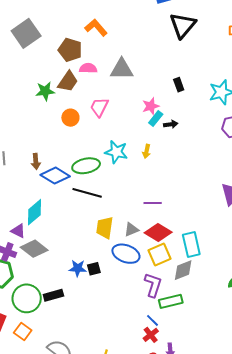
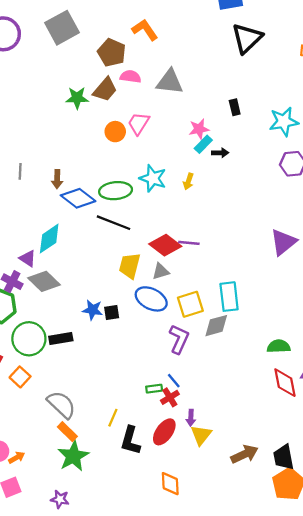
orange circle: (70, 118) -> (115, 132), moved
red diamond: (158, 233) -> (165, 245), moved
green rectangle: (171, 301) -> (154, 389), moved, size x0.6

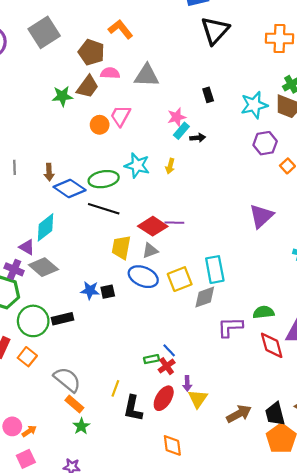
purple L-shape: (179, 339) -> (230, 327), moved, turned -112
green star: (73, 456) -> (81, 426), size x0.6

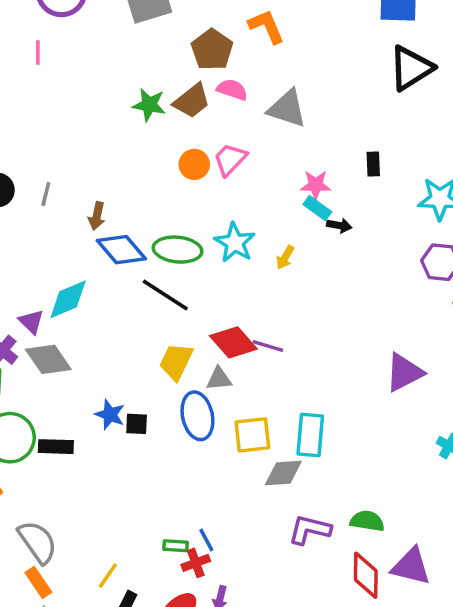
cyan rectangle: (181, 131) -> (317, 208), turned 70
blue ellipse: (143, 277) -> (197, 416), turned 40

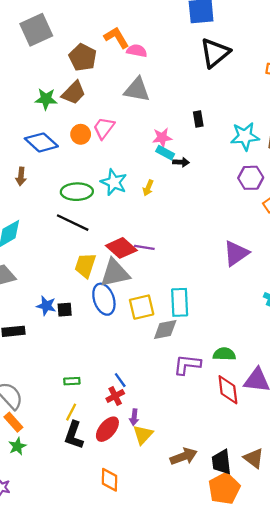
pink semicircle: (232, 90) -> (137, 51), moved
blue diamond: (121, 250) -> (41, 142), moved
gray triangle: (219, 379) -> (115, 273), size x1.8
green rectangle: (176, 546) -> (72, 381), moved
yellow line: (108, 576) -> (71, 412), moved

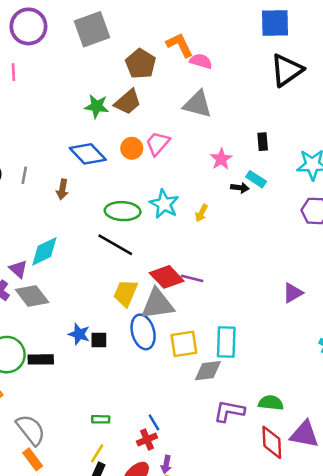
pink star: (162, 138) -> (221, 159), turned -30
cyan rectangle: (165, 153) -> (256, 179), moved
purple triangle: (236, 253) -> (293, 293), size x0.7

